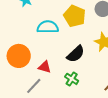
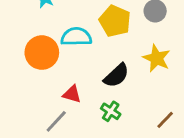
orange circle: (19, 56) -> (42, 53), moved

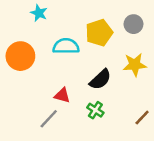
yellow pentagon: (115, 21) -> (99, 33), turned 30
orange circle: (42, 53) -> (20, 56), moved
yellow star: (157, 58) -> (135, 65), turned -30

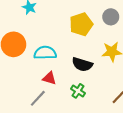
cyan semicircle: (66, 46) -> (45, 53), moved
black semicircle: (100, 79) -> (82, 64), turned 60

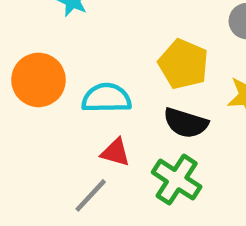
yellow pentagon: (81, 24) -> (183, 64), moved, turned -30
green cross: (78, 91) -> (177, 180), size x1.5

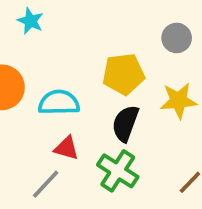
yellow pentagon: (183, 64) -> (123, 74), turned -30
black semicircle: (186, 123) -> (125, 123), turned 93

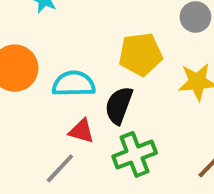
black semicircle: (125, 123) -> (119, 105), moved
green cross: (118, 171) -> (135, 155), turned 36

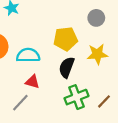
black semicircle: (119, 105) -> (67, 67), moved
green cross: (135, 155) -> (76, 97), moved

